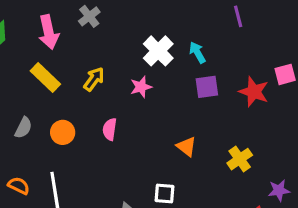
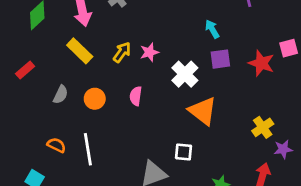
white cross: (158, 51) -> (185, 74), moved
pink star: (141, 87) -> (149, 52), moved
orange triangle: (186, 146) -> (203, 111), size x1.6
yellow cross: (240, 159) -> (263, 127), moved

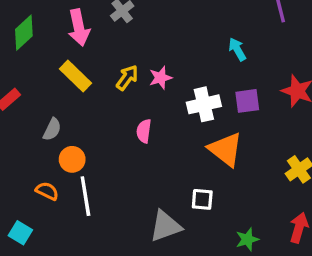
purple square: (220, 59) -> (247, 101), moved
white cross: (185, 74) -> (204, 104), turned 32
orange circle: (95, 99) -> (72, 159), moved

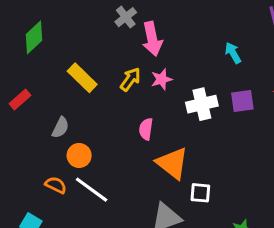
pink arrow: (79, 28) -> (152, 39), moved
orange triangle: (226, 149) -> (172, 163), moved
white line: (85, 196) -> (92, 190), turned -45

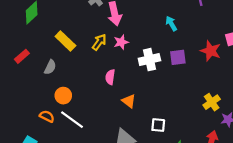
gray semicircle: (60, 127) -> (50, 67), moved
orange triangle: (172, 163) -> (129, 101), size x0.6
white square: (200, 193) -> (158, 125), moved

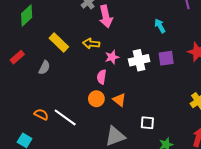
yellow arrow: (99, 42) -> (91, 44), turned -119
pink star: (121, 42) -> (112, 57), moved
orange circle: (63, 96) -> (96, 99), moved

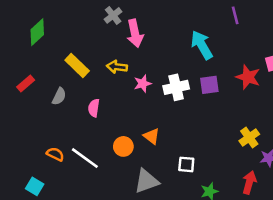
cyan arrow: (160, 26) -> (202, 45), size x1.6
pink semicircle: (102, 77) -> (94, 108), moved
orange circle: (96, 99) -> (123, 146), moved

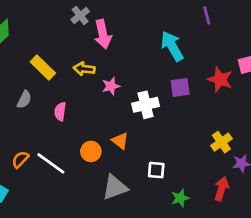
white cross: (176, 87) -> (145, 105), moved
orange semicircle: (55, 154) -> (20, 159), turned -72

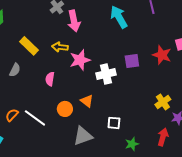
cyan arrow: (172, 46) -> (119, 17), moved
pink star: (111, 86) -> (80, 60), size x1.5
pink semicircle: (60, 111) -> (50, 79), moved

